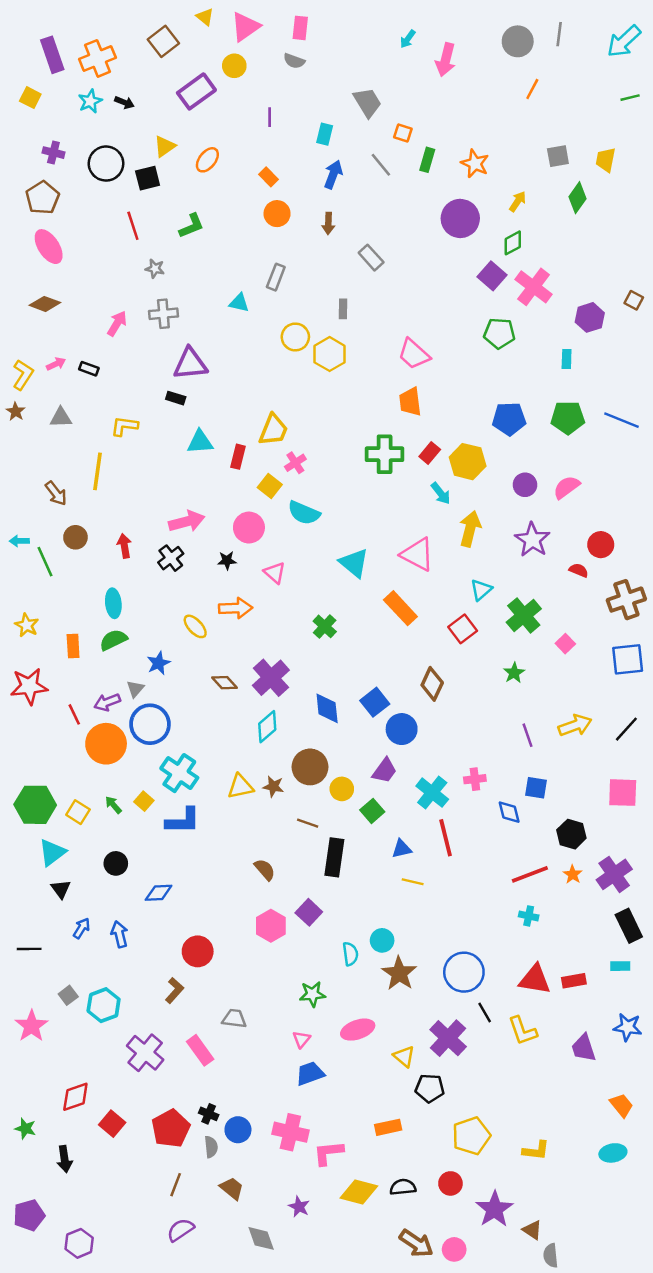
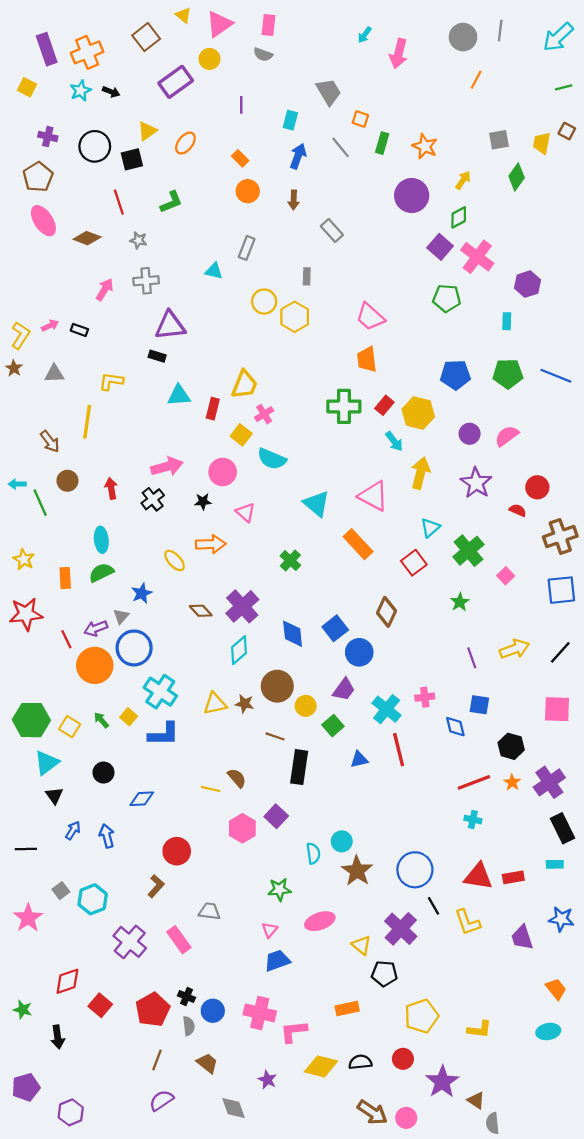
brown square: (634, 300) -> (567, 131), moved
brown diamond: (45, 304) -> (87, 238), moved
yellow line: (413, 882) -> (211, 789), moved

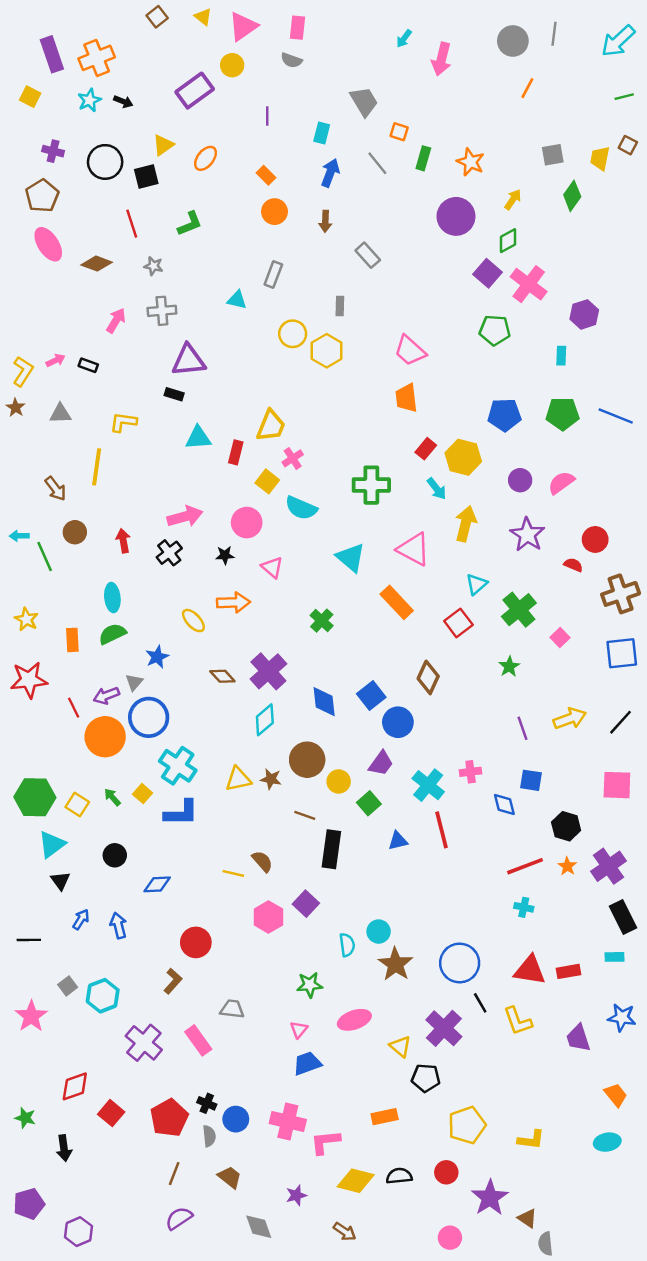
brown square: (146, 37) -> (157, 17), moved, size x0.7
green cross: (344, 406) -> (371, 485), moved
purple star: (267, 1080) -> (296, 1195), turned 30
brown arrow: (372, 1112) -> (345, 1232), moved, size x0.7

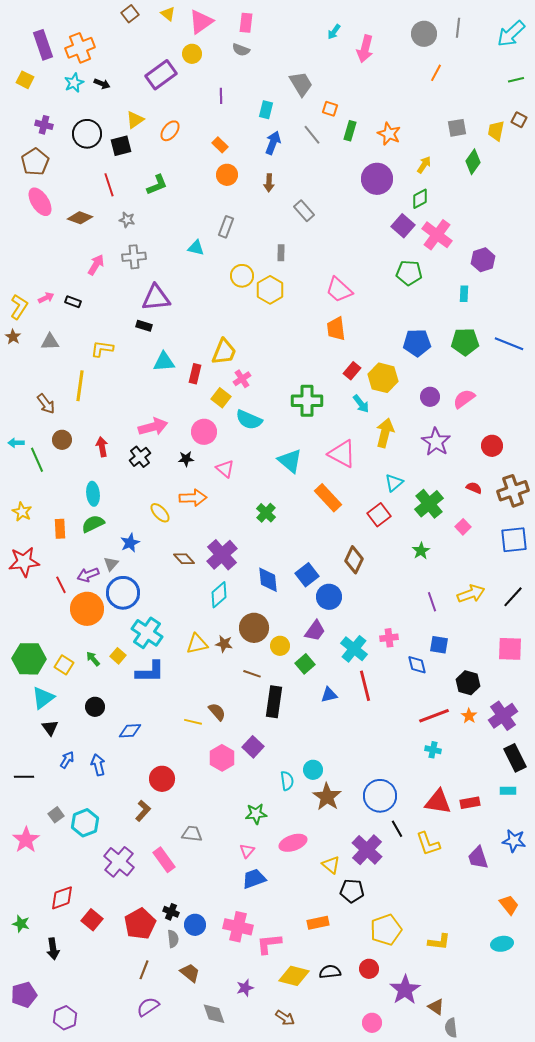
red semicircle: (573, 565) -> (474, 488), moved

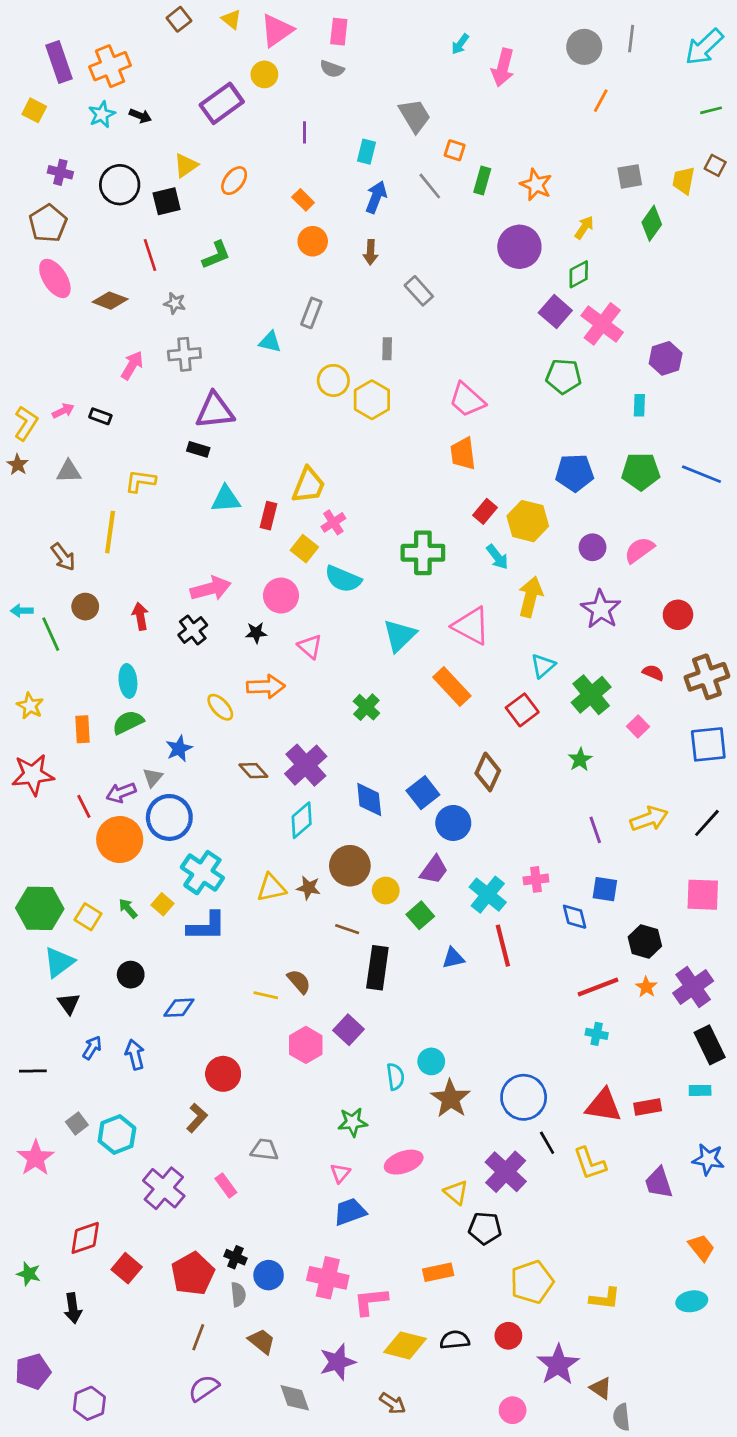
cyan triangle: (290, 461) -> (400, 635), turned 36
pink rectangle: (164, 860) -> (226, 1186), size x0.7
purple star: (245, 988) -> (337, 1362), size x1.5

